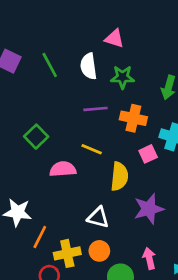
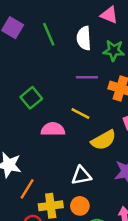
yellow semicircle: (119, 176) -> (104, 140), turned 50
white triangle: (98, 217) -> (81, 176), turned -30

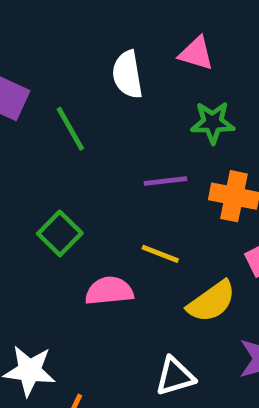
green line: (49, 34) -> (70, 129), moved
white semicircle: (84, 38) -> (127, 75), moved

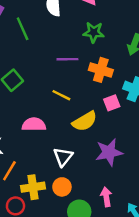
pink semicircle: (109, 291) -> (34, 124), moved
white triangle: (175, 376) -> (63, 157), turned -40

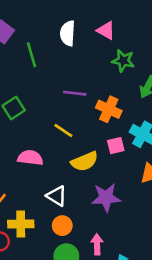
green star: (94, 32) -> (123, 61), moved
white triangle: (63, 157) -> (57, 196), turned -45
orange circle: (62, 187) -> (62, 226), moved

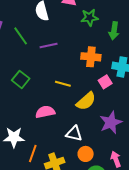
purple line: (75, 93) -> (49, 46), moved

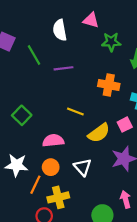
green square: (21, 79) -> (22, 115), moved
pink square: (105, 82) -> (125, 125), moved
white triangle: (74, 134) -> (83, 167), turned 30
orange circle: (86, 154) -> (51, 167), moved

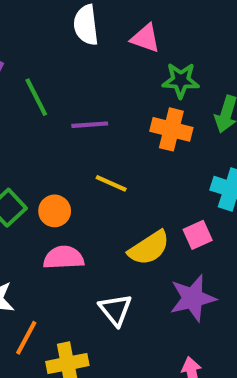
white semicircle: (60, 30) -> (86, 25), moved
orange cross: (109, 85) -> (171, 129), moved
yellow line: (75, 112) -> (111, 183), moved
orange circle: (51, 167) -> (55, 211), moved

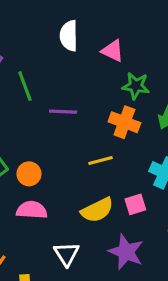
yellow line: (111, 183) -> (100, 160), moved, turned -45
purple star: (193, 298) -> (126, 252), turned 30

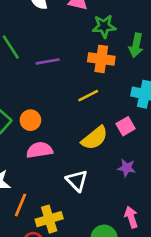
purple star: (126, 252) -> (127, 168), size x0.6

